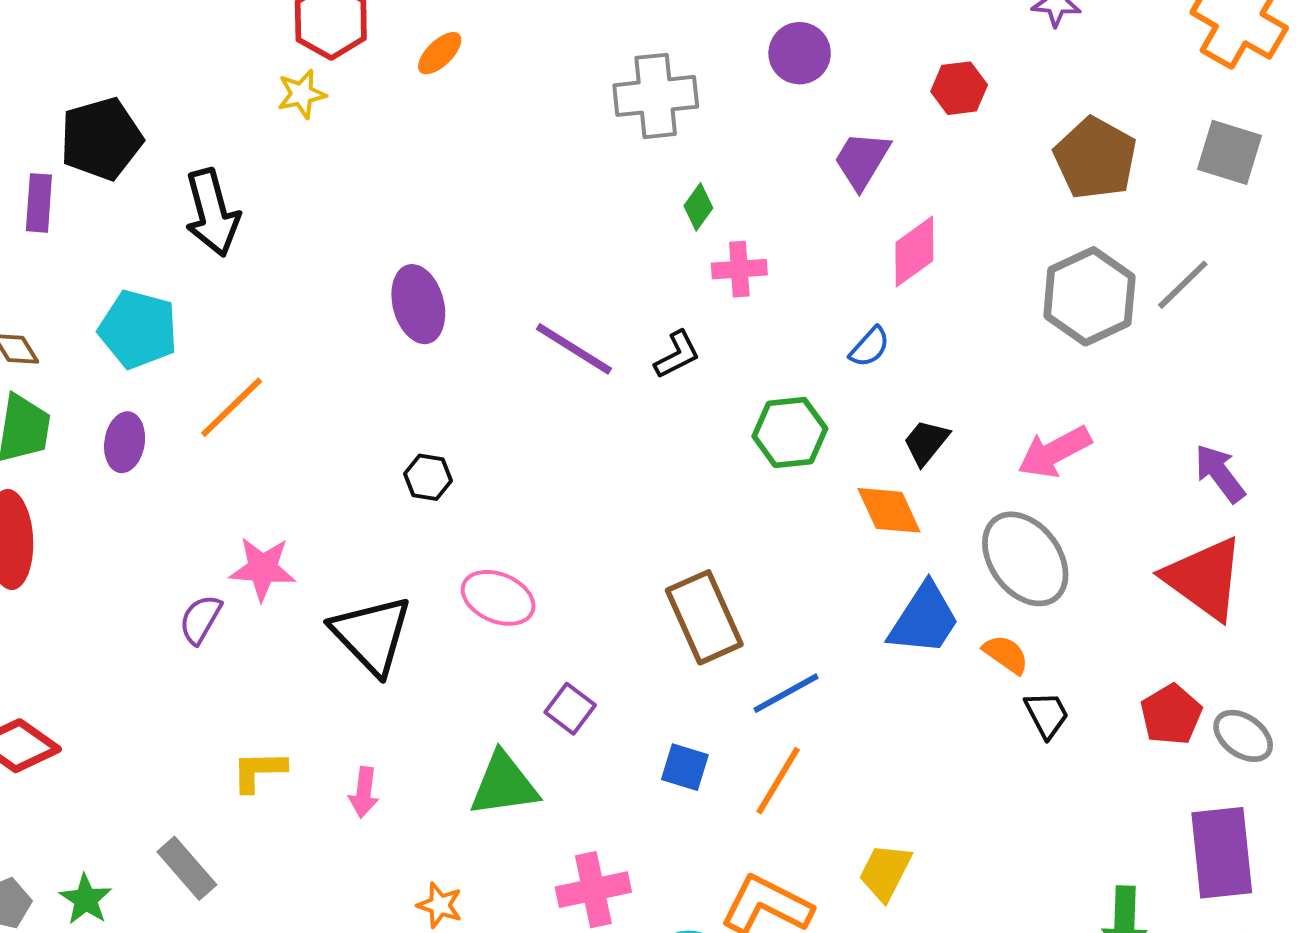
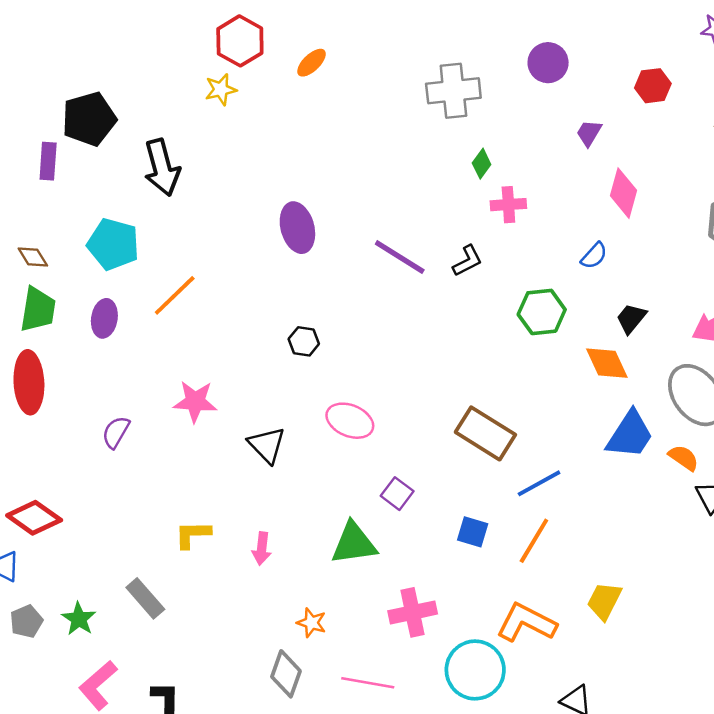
purple trapezoid: (862, 160) -> (589, 133), size x0.7
pink diamond: (914, 252) -> (623, 193), turned -39
brown rectangle: (704, 617) -> (485, 433), turned -34
purple semicircle: (200, 619) -> (116, 432), moved
black triangle: (372, 635) -> (267, 445), size x0.7

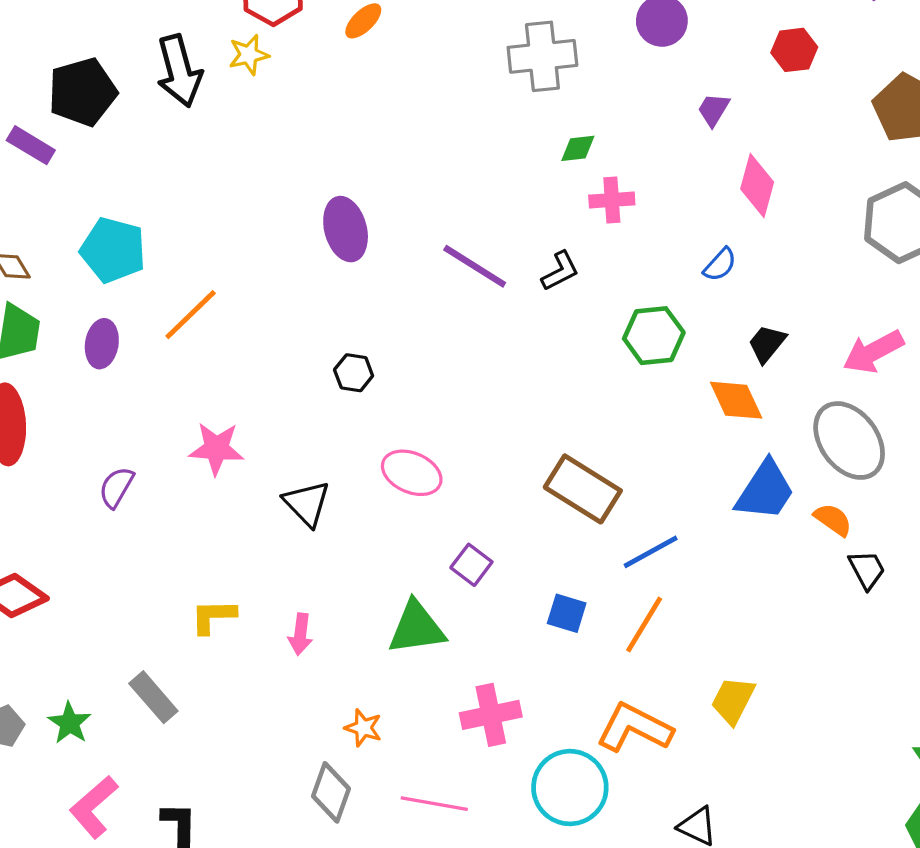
purple rectangle: (48, 161) -> (31, 145), turned -63
green diamond: (482, 164) -> (578, 148), turned 48
black arrow: (162, 167) -> (179, 71), moved

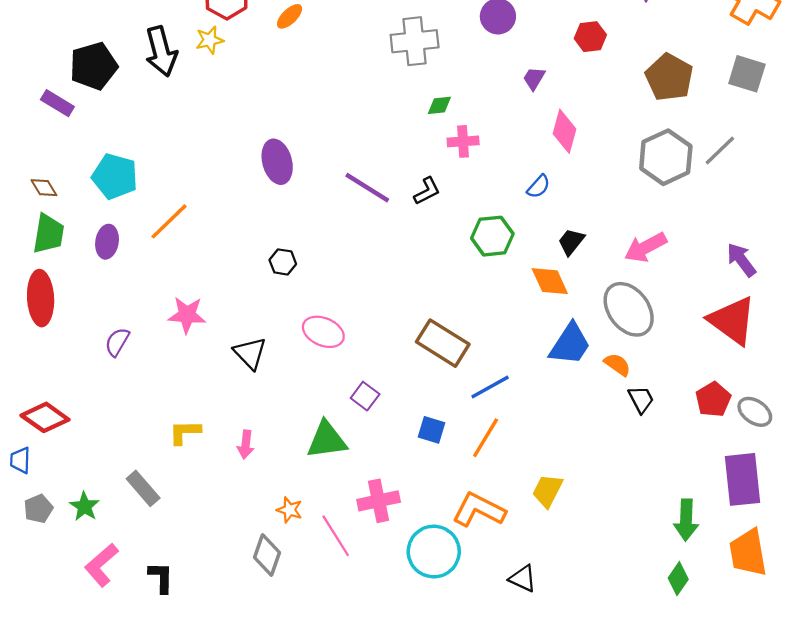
pink line: (434, 804) -> (336, 536), moved, turned 48

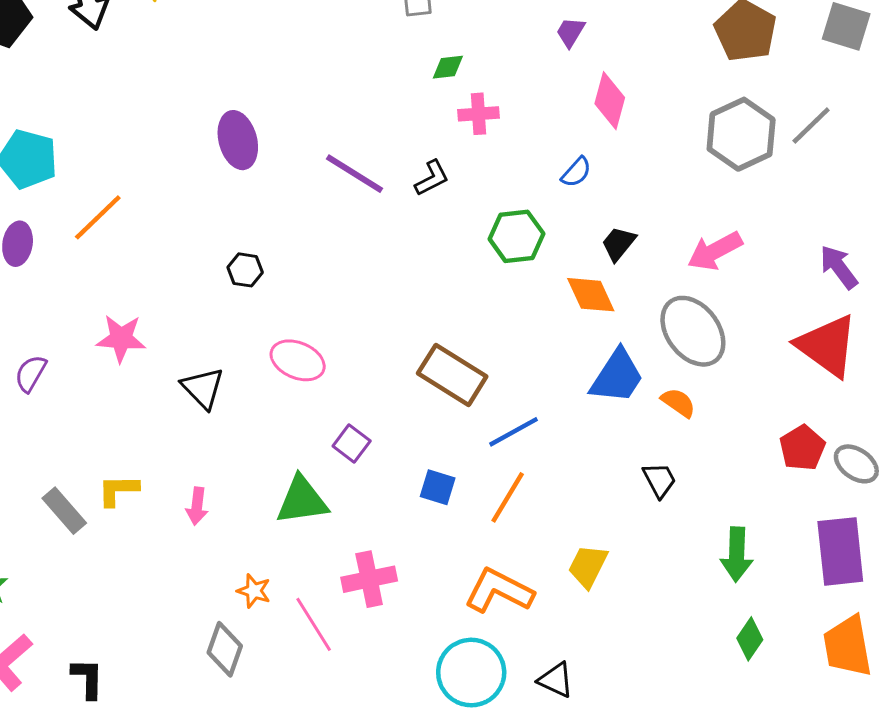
black trapezoid: (641, 399) -> (659, 480), moved
gray rectangle: (143, 488) -> (64, 511), moved
green arrow: (686, 520) -> (737, 554), moved
cyan circle: (434, 552) -> (471, 673), moved
green diamond: (678, 579) -> (750, 639), moved

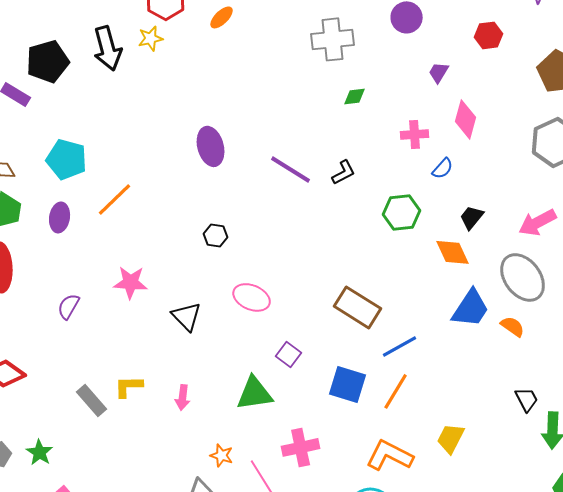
pink cross: (478, 114) -> (415, 134), moved
black trapezoid: (659, 480) -> (527, 399), moved
blue square: (438, 487) -> (348, 384), size x1.5

